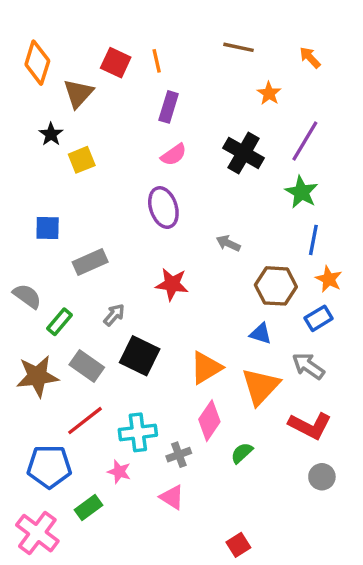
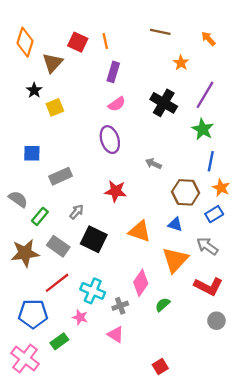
orange triangle: (206, 368) -> (140, 231), moved, turned 50
cyan cross: (138, 432) -> (93, 291), turned 30

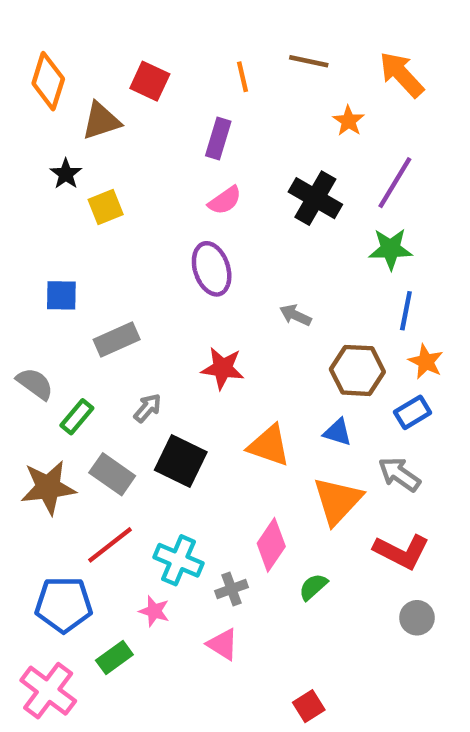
orange arrow: (208, 39) -> (402, 74), size x1.6
orange line: (105, 41) -> (243, 77), moved
brown triangle: (53, 63) -> (101, 121), turned 30
green star: (203, 129) -> (390, 249), turned -30

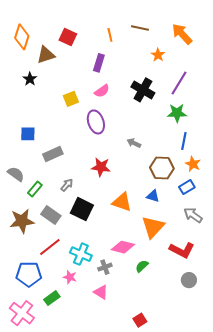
yellow square: (106, 207) -> (71, 99), moved
gray arrow: (399, 474) -> (193, 215), moved
pink diamond: (271, 545) -> (123, 247), turned 70

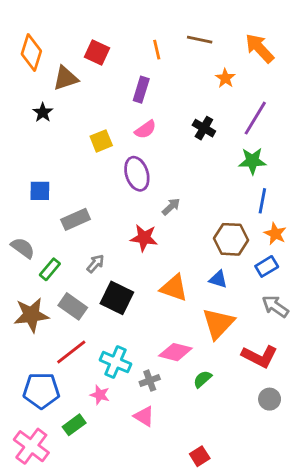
black cross: (143, 90) -> (204, 128), size x0.7
gray arrow: (134, 143) -> (171, 207), moved, turned 112

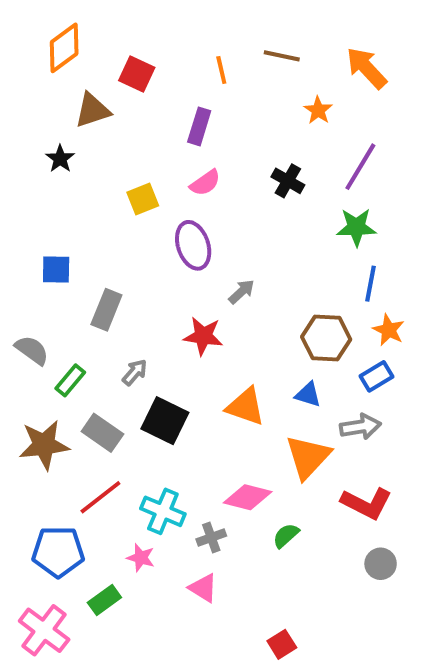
orange diamond: (31, 53) -> (64, 48), moved, turned 36
gray rectangle: (76, 219) -> (106, 310), turned -44
gray arrow: (275, 306) -> (360, 427), moved, turned 136

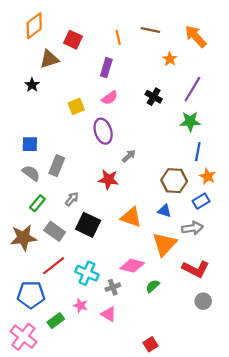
gray semicircle: (32, 350) -> (31, 173), moved
pink star: (141, 558) -> (80, 305), moved

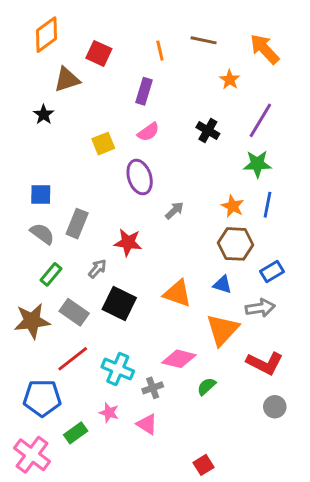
orange star: (207, 176) -> (233, 206), moved
red star: (108, 180) -> (128, 242), moved

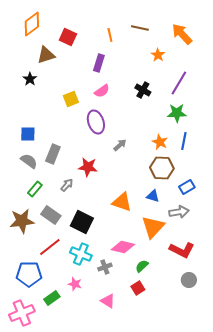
black square: (119, 304) -> (82, 222), moved
pink triangle: (147, 424) -> (108, 301), moved
pink cross: (32, 455) -> (22, 313), turned 30
red square: (204, 465) -> (138, 288), moved

